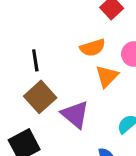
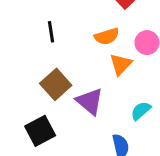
black line: (35, 60) -> (51, 32), moved

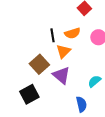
black line: (51, 32) -> (52, 35), moved
orange triangle: (121, 64) -> (63, 51), moved

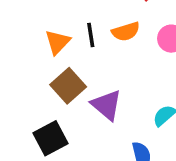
orange triangle: (63, 51) -> (58, 42), moved

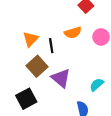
black line: (91, 35) -> (51, 46), moved

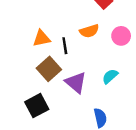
orange triangle: (31, 39) -> (42, 38), turned 35
cyan semicircle: (97, 85) -> (110, 76), moved

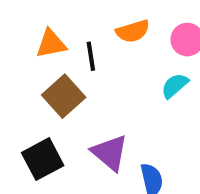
cyan semicircle: (110, 76) -> (175, 86), moved
purple triangle: (76, 82) -> (110, 153), moved

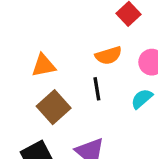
black line: (91, 56) -> (97, 89), moved

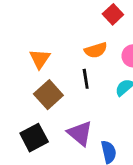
orange triangle: (44, 65) -> (40, 59), turned -45

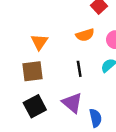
black line: (86, 79) -> (79, 69), moved
brown square: (48, 95) -> (32, 71), moved, turned 35

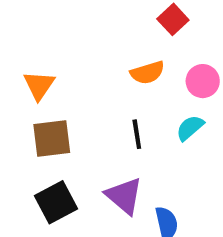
orange triangle: (39, 42) -> (39, 85), moved

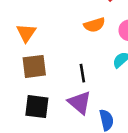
black line: (137, 134) -> (82, 73), moved
black square: (56, 202) -> (37, 107), turned 35

